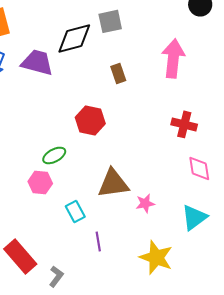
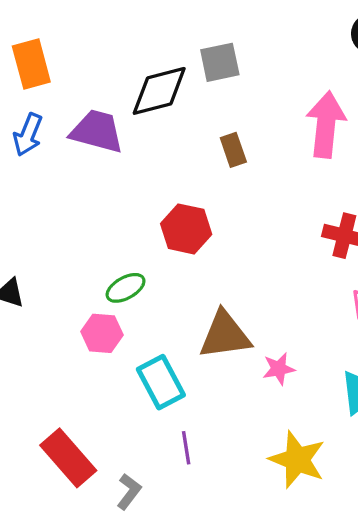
cyan rectangle: (75, 211) -> (161, 382), size x1.4
purple line: (98, 241) -> (186, 448), moved

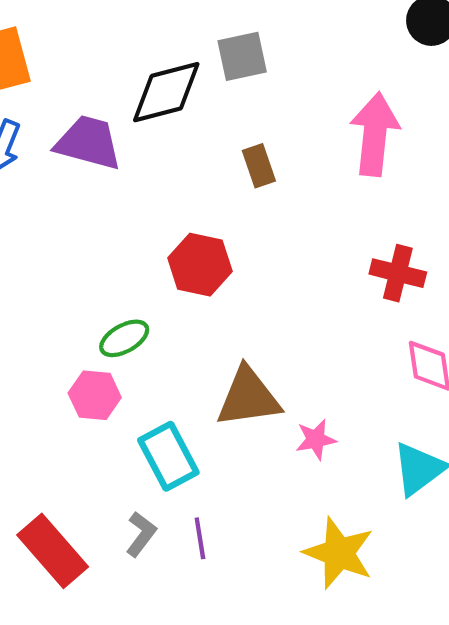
gray L-shape: (129, 492) -> (141, 534), moved

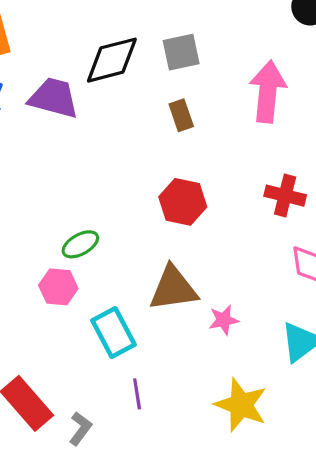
gray square: (242, 56) -> (181, 52), moved
red hexagon: (200, 265) -> (183, 202), moved
gray L-shape: (141, 534) -> (80, 429), moved

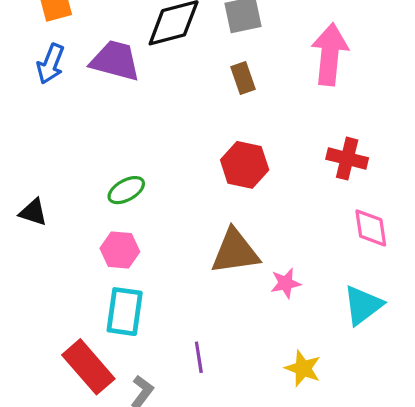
green ellipse: (80, 244) -> (126, 190), moved
cyan rectangle: (113, 332) -> (125, 312), moved, turned 36
yellow star: (241, 405) -> (303, 368), size x0.7

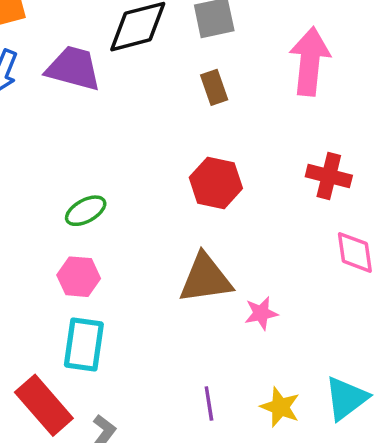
cyan triangle: (363, 305) -> (346, 398), moved
purple line: (199, 357) -> (209, 404), moved

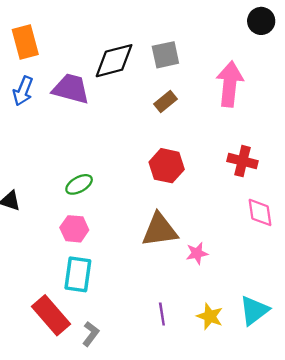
brown rectangle: (214, 87) -> (165, 102), turned 70

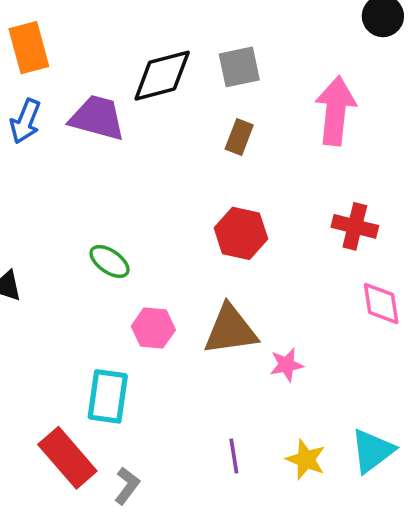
brown rectangle: (165, 102) -> (239, 137), turned -30
green ellipse: (79, 184) -> (110, 261), turned 64
pink hexagon: (74, 229) -> (153, 328), moved

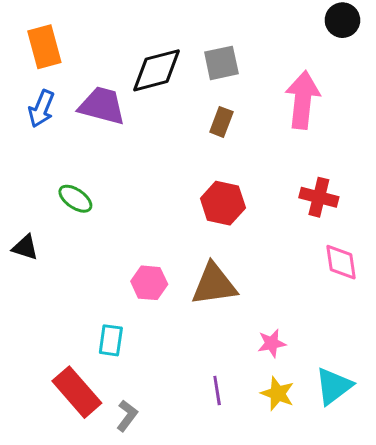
green ellipse: (110, 261) -> (75, 199), moved
pink star: (287, 365) -> (272, 343), moved
cyan rectangle: (108, 396) -> (111, 340), size x0.7

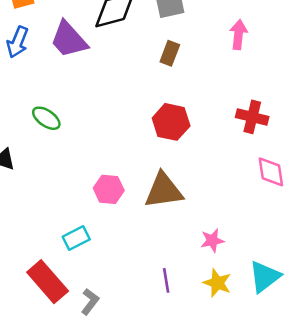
pink arrow: (303, 100) -> (238, 35), size x0.6
purple trapezoid: (102, 106) -> (69, 40), turned -147
cyan rectangle: (111, 340) -> (76, 238), turned 55

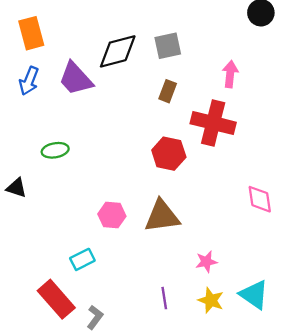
red cross: (252, 117) -> (213, 123), moved, size x1.5
green ellipse: (46, 118) -> (55, 150), turned -45
cyan triangle: (265, 277) -> (254, 295), turned -48

